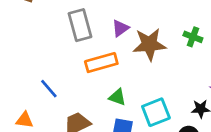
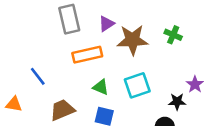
cyan square: (156, 112) -> (137, 85), moved

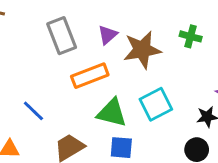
green triangle: (101, 87) -> (112, 113), size x1.5

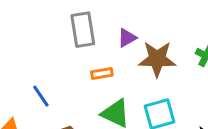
orange rectangle: (90, 76) -> (102, 73), size x0.6

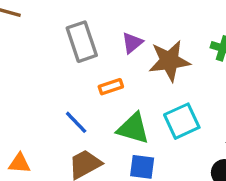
blue line: (41, 96) -> (76, 122), moved

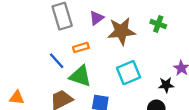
blue line: (76, 122) -> (57, 61), moved
green triangle: (133, 128) -> (80, 76), moved

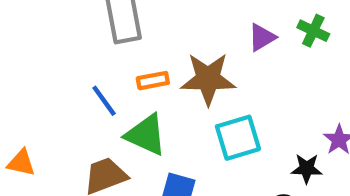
purple triangle: (96, 18) -> (262, 37), moved
green cross: (158, 24) -> (313, 31), moved
brown star: (121, 31) -> (208, 79), moved

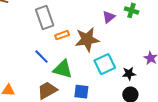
orange rectangle: (153, 81) -> (62, 35), moved
black star: (307, 169) -> (129, 74), moved

